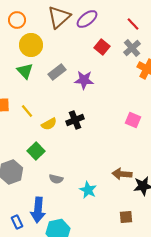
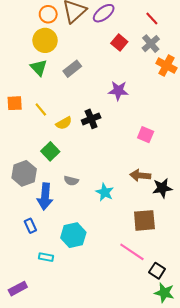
orange circle: (17, 20) -> (48, 14), moved
purple star: (84, 80) -> (118, 91), moved
pink square: (133, 120) -> (146, 135), moved
blue arrow: (38, 210) -> (45, 196), moved
brown square: (126, 217) -> (144, 220), size x1.6

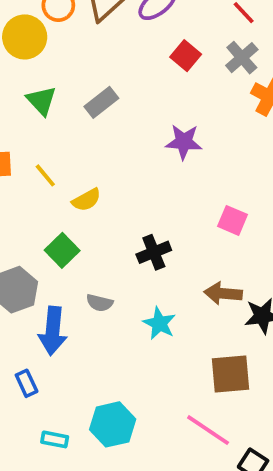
yellow circle: (45, 40) -> (25, 37), moved
black cross: (91, 119) -> (154, 252), moved
cyan hexagon: (73, 235) -> (113, 424), moved

